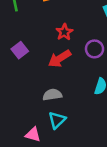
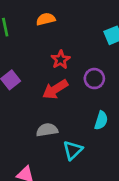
cyan triangle: (57, 120) -> (73, 150), moved

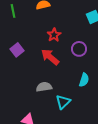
red arrow: (55, 89) -> (50, 57), turned 72

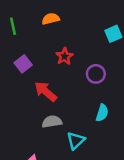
purple square: (17, 50) -> (23, 64), moved
red arrow: (50, 57) -> (46, 92), moved

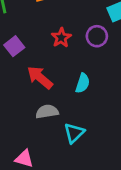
purple circle: (96, 74) -> (97, 36), moved
cyan semicircle: (102, 113) -> (83, 83), moved

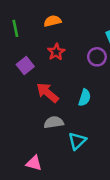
red star: (61, 38) -> (56, 52), moved

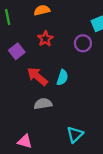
cyan semicircle: (85, 98) -> (62, 78), moved
cyan triangle: (77, 141) -> (75, 135), moved

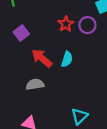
red star: (45, 39) -> (66, 24), moved
gray semicircle: (43, 104) -> (35, 84), moved

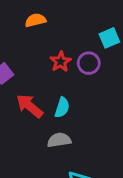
gray semicircle: (35, 84) -> (59, 140), moved

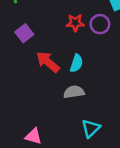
red star: (61, 62) -> (75, 23), turned 30

